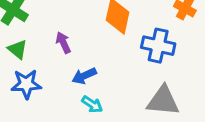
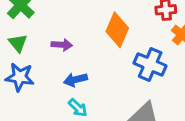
purple arrow: (63, 43) -> (62, 45), turned 108

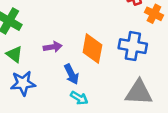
orange diamond: (117, 30) -> (92, 49), moved
blue arrow: (75, 80) -> (71, 74), turned -90

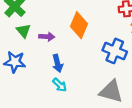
orange diamond: (92, 49) -> (79, 25), moved
green triangle: (14, 54) -> (23, 31), moved

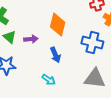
blue arrow: (58, 63) -> (55, 55), moved

